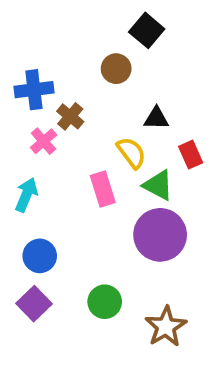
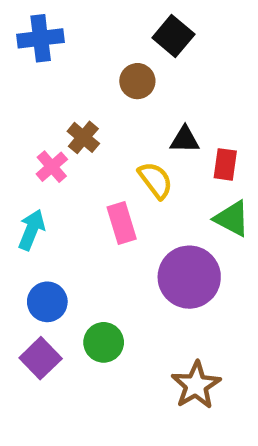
blue cross: (34, 90) -> (41, 38), moved
red rectangle: (191, 155) -> (225, 164), moved, turned 32
green triangle: (158, 185) -> (232, 218), moved
green circle: (105, 302) -> (104, 342), moved

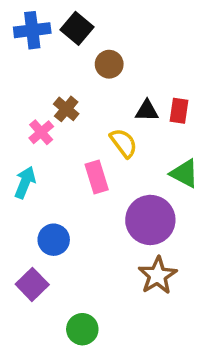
black square: (173, 36) -> (77, 28), moved
red rectangle: (225, 164) -> (179, 111), moved
blue circle: (47, 302) -> (54, 240), moved
green circle: (104, 342) -> (82, 329), moved
brown star: (196, 385) -> (158, 275), moved

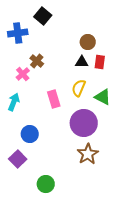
blue cross: (32, 30) -> (18, 33), moved
brown circle: (109, 64) -> (88, 42), moved
yellow semicircle: (124, 143) -> (79, 88), moved, turned -120

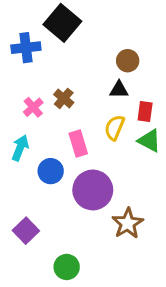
black square: (43, 16) -> (62, 23), size x1.4
brown cross: (37, 61) -> (64, 98), moved
red rectangle: (100, 62) -> (145, 112), moved
purple circle: (84, 123) -> (93, 190), moved
blue circle: (30, 134) -> (51, 171), moved

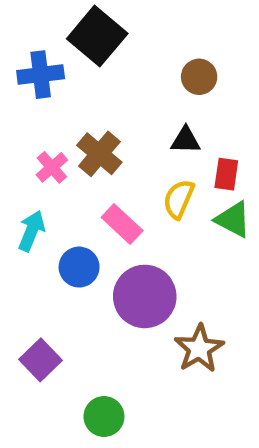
brown circle: (128, 61) -> (199, 77), moved
brown cross: (64, 98) -> (99, 154), size x1.4
pink rectangle: (78, 144) -> (122, 224), turned -30

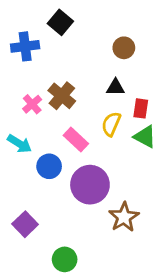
black square: (97, 36) -> (60, 22), size x0.7
cyan arrow: (32, 231) -> (19, 144), turned 100

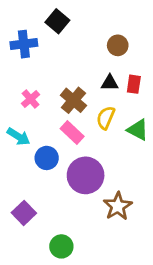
brown cross: (62, 96) -> (73, 100), moved
red rectangle: (141, 108) -> (134, 84), moved

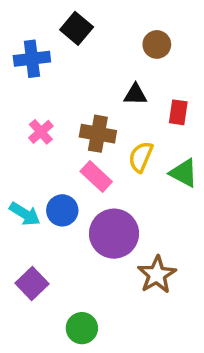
brown circle: (118, 45) -> (157, 44), moved
black triangle: (110, 83) -> (135, 94), moved
brown cross: (73, 100) -> (98, 134), turned -30
cyan arrow: (18, 137) -> (25, 214), moved

